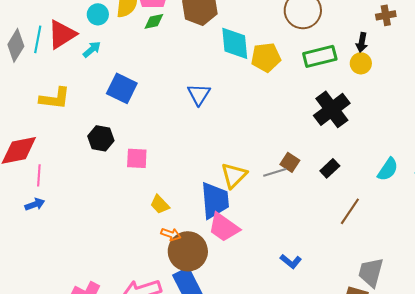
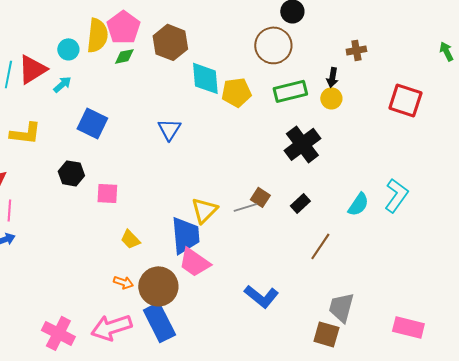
orange arrow: (171, 234) -> (123, 282), moved
blue L-shape: (291, 261) -> (261, 296), size x1.6

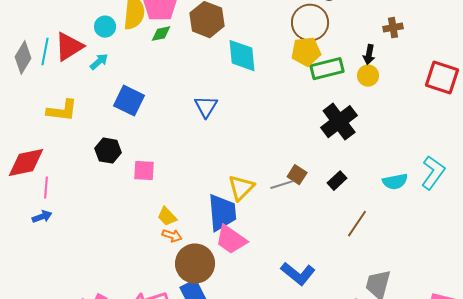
yellow pentagon: (236, 92) -> (306, 52), moved
cyan semicircle: (358, 204) -> (395, 182), turned 45
orange arrow: (123, 282) -> (172, 236), moved

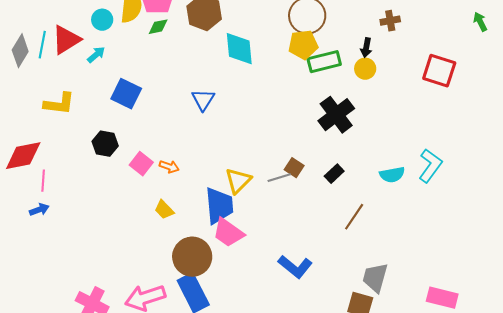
pink square: (144, 171) -> (141, 164), turned 35
orange arrow: (172, 236) -> (169, 167), moved

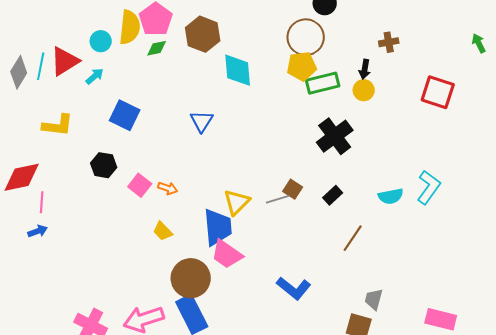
gray trapezoid: (375, 278) -> (374, 299), size x0.7

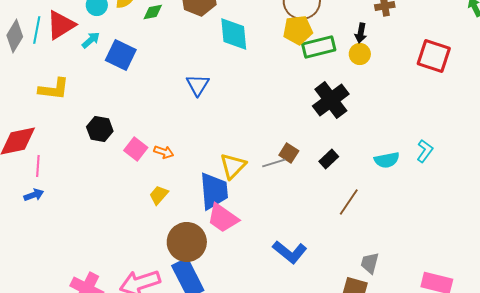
blue square: (125, 115) -> (121, 55), moved
cyan L-shape: (429, 187) -> (425, 151), size x0.7
yellow trapezoid: (163, 231) -> (159, 195), turned 85

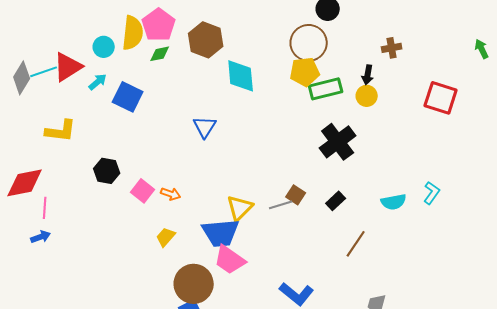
cyan line: (37, 30) -> (44, 72), turned 60
blue trapezoid: (214, 191) -> (221, 233), turned 90

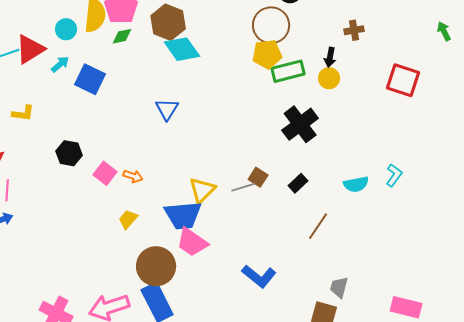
cyan diamond: (241, 76) -> (182, 49), moved, turned -30
yellow L-shape: (61, 131) -> (23, 113), size x0.7

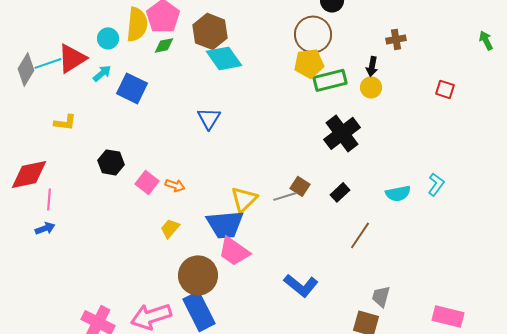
red square: (403, 80) -> (445, 89), size x0.6

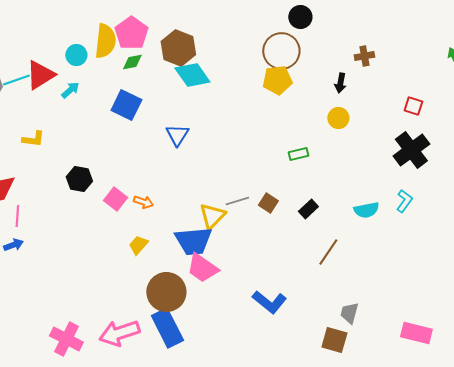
green rectangle: (330, 80) -> (298, 154), moved, size x0.6
yellow circle: (371, 87) -> (338, 118), moved
blue square: (132, 88) -> (126, 105), moved
black cross: (342, 133) -> (411, 150), moved
gray line: (285, 196) -> (237, 201), moved

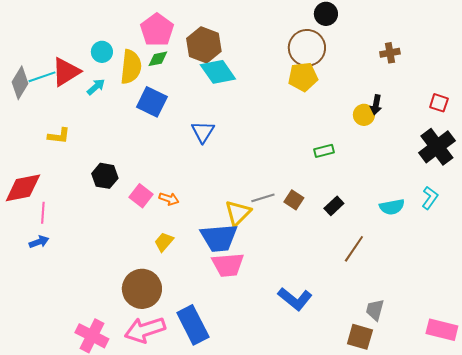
yellow semicircle: (105, 41) -> (131, 67), moved
black arrow: (340, 83) -> (376, 105), moved
pink trapezoid: (202, 268) -> (228, 265), turned -40
brown circle: (166, 292) -> (142, 289), moved

